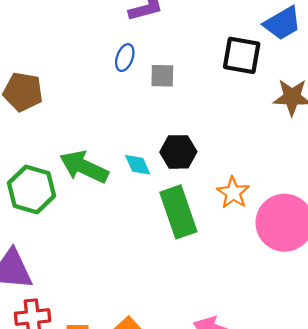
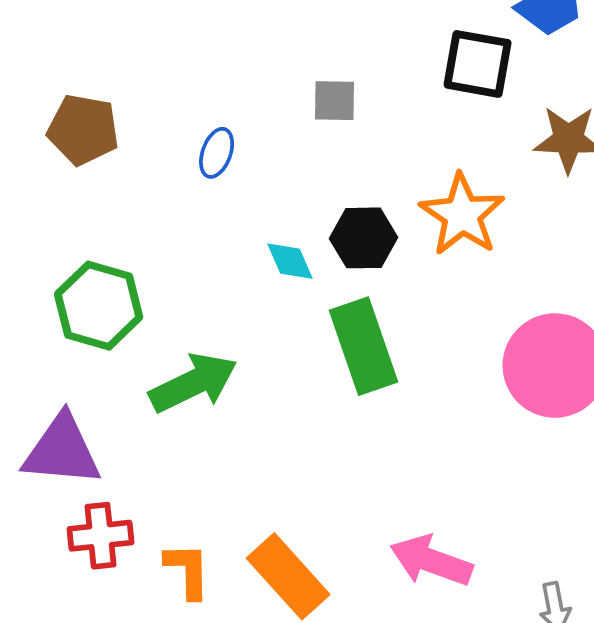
blue ellipse: (125, 58) -> (217, 153), moved
green arrow: (84, 167) -> (193, 383), moved, turned 129
orange star: (233, 193) -> (462, 215), moved, size x1.4

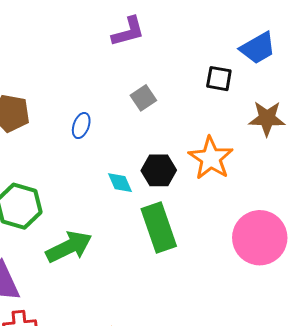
black square: (478, 64) -> (219, 79), size x0.7
gray square: (334, 101) -> (143, 98), turned -35

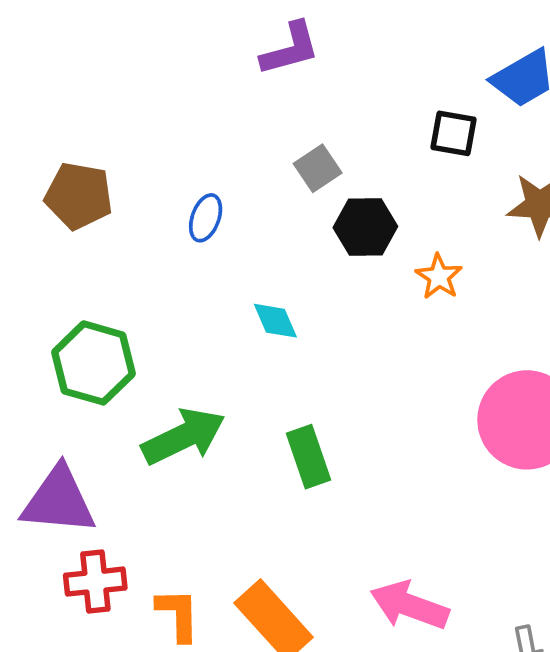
orange star: (211, 158) -> (439, 277), size x0.6
black hexagon: (159, 170) -> (365, 227), moved
green rectangle: (159, 228) -> (308, 457), moved, size x0.7

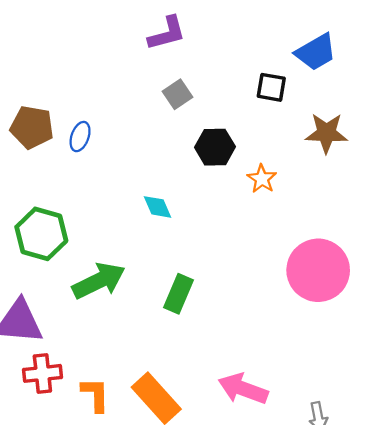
gray square: (318, 168) -> (177, 94), moved
blue ellipse: (206, 218) -> (80, 137), moved
green rectangle: (308, 457) -> (179, 294), turned 42

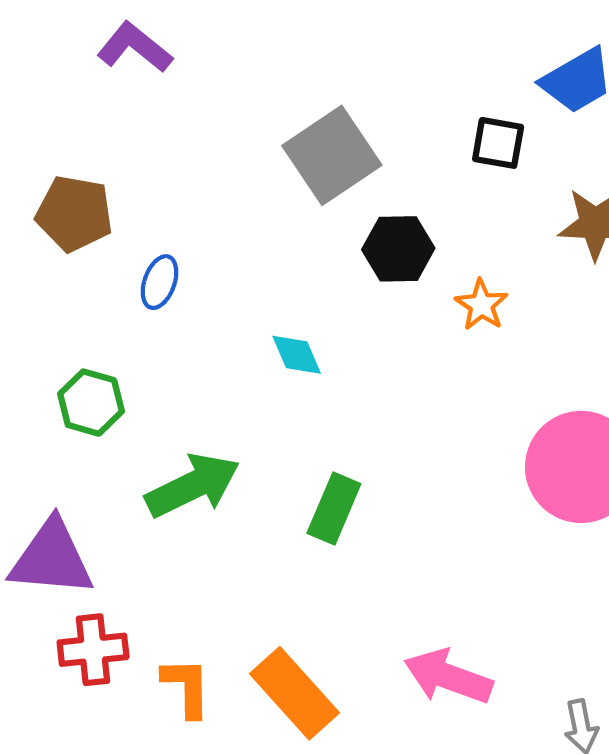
purple L-shape: (167, 33) -> (135, 47), moved, turned -126
gray square: (177, 94) -> (332, 155), size x1.8
blue ellipse: (80, 137) -> (160, 282), moved
green hexagon: (41, 234) -> (91, 403), size x0.7

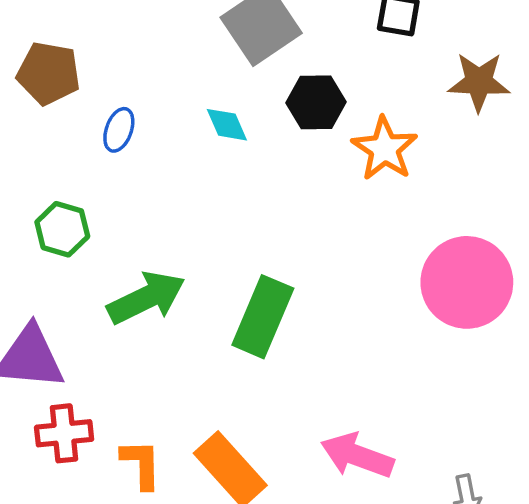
orange star: (481, 305) -> (385, 149), size x1.5
cyan diamond: (297, 355) -> (227, 125), moved
green rectangle: (334, 508) -> (263, 317), size x1.4

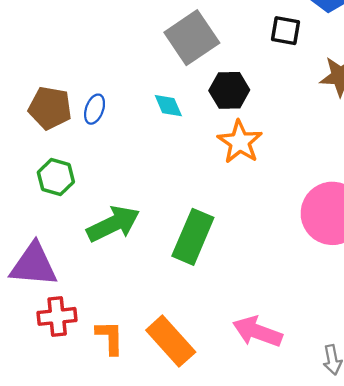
brown pentagon: (49, 73) -> (50, 108), moved
orange star: (385, 149) -> (240, 142), moved

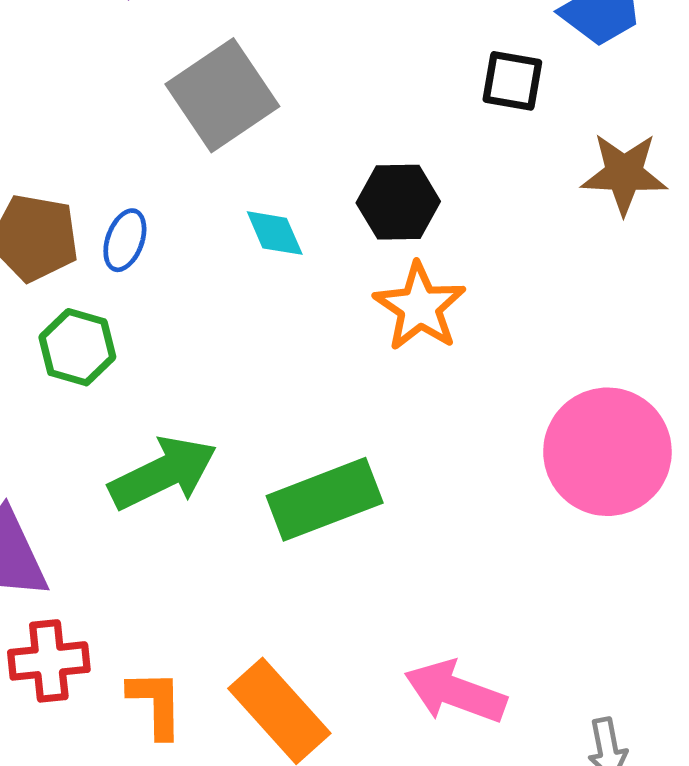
gray square: (192, 38) -> (222, 95), moved
green hexagon: (56, 177) -> (77, 347), moved
green rectangle: (193, 237) -> (325, 499), turned 46

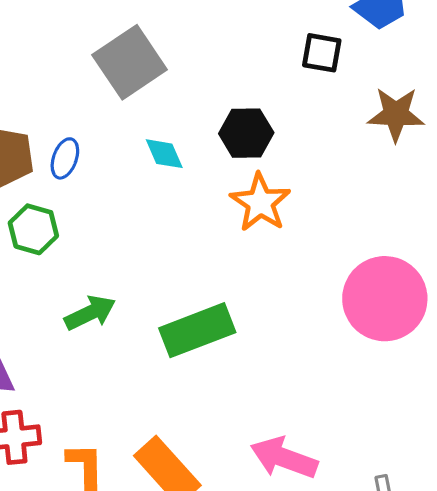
green arrow: (163, 473) -> (90, 313), size x0.7

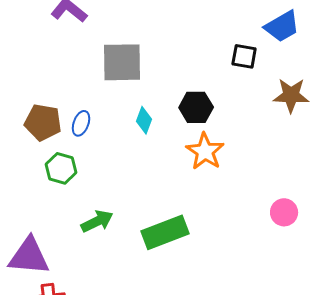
gray square: (130, 62) -> (122, 62), turned 33
cyan diamond: (164, 154) -> (144, 120), turned 44
pink circle: (385, 299) -> (284, 212), size x0.5

